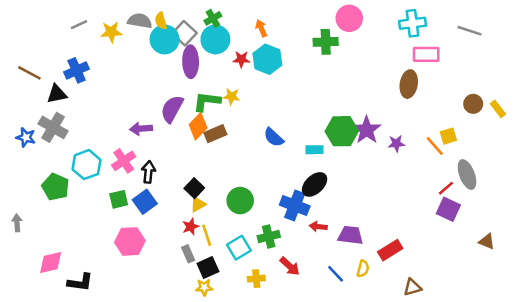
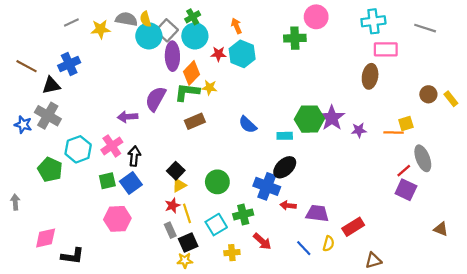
orange diamond: (198, 126) -> (192, 73), moved
orange line: (435, 146) -> (394, 132), turned -48
brown triangle: (487, 241) -> (441, 229), moved

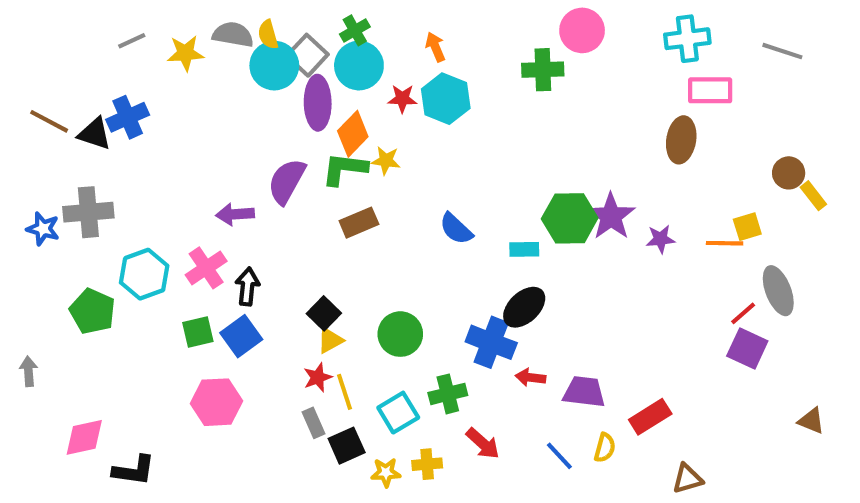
black triangle: (51, 85) -> (95, 134), moved, turned 30
yellow rectangle: (451, 99) -> (813, 196), moved
gray cross: (48, 116) -> (88, 212), turned -35
yellow star: (185, 260) -> (386, 472), moved

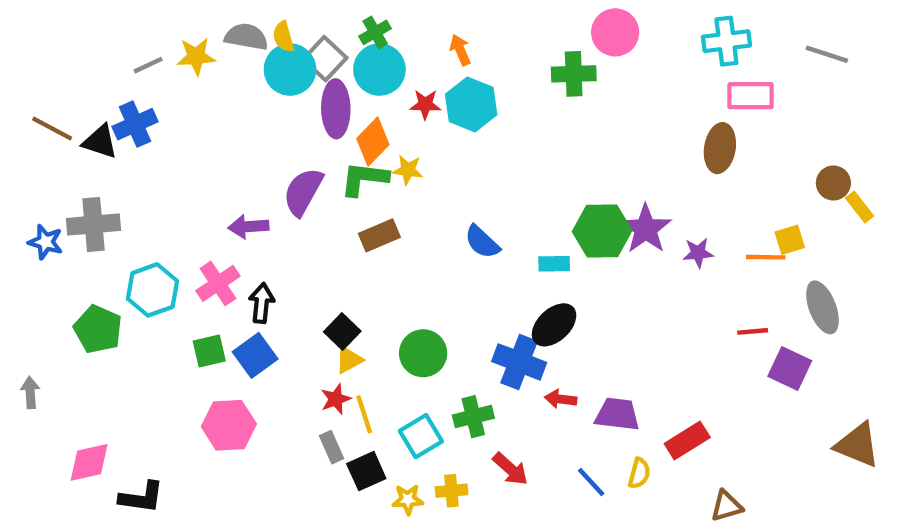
gray line: (132, 41) -> (148, 65), moved
red line: (743, 313) -> (753, 331), moved, turned 36
brown triangle: (811, 421) -> (857, 445), size x1.6

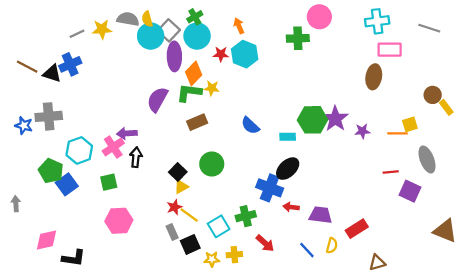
purple arrow: (248, 227) -> (127, 133), moved
green circle: (423, 353) -> (212, 164), moved
blue square: (255, 355) -> (67, 184), moved
yellow line: (364, 414) -> (189, 215), turned -36

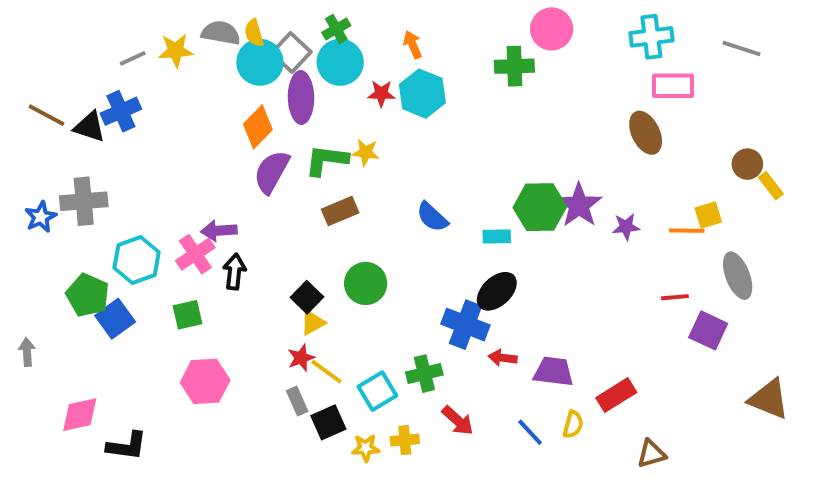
orange diamond: (194, 73) -> (258, 127), moved
brown ellipse: (374, 77) -> (646, 133), turned -35
blue star: (24, 126) -> (41, 217), turned 30

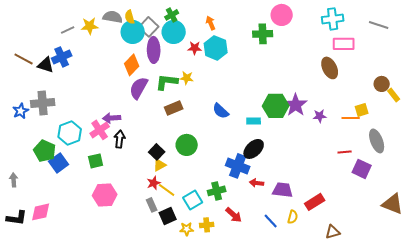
black L-shape: (127, 446) -> (17, 218), moved

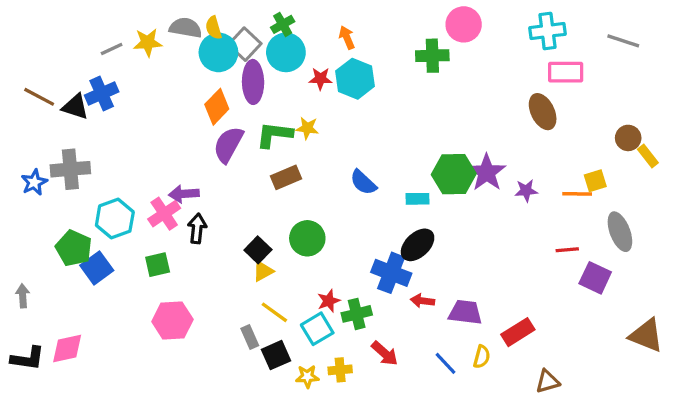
red star: (154, 183) -> (329, 301), moved

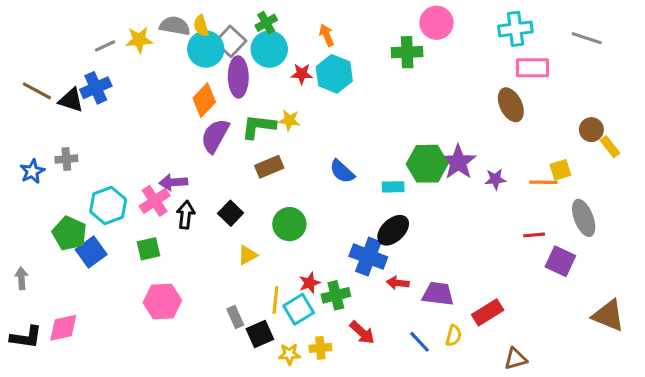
gray cross: (70, 169) -> (66, 159), size x0.6
black square: (258, 250) -> (231, 213), moved
yellow line: (274, 312) -> (275, 300), moved, turned 60

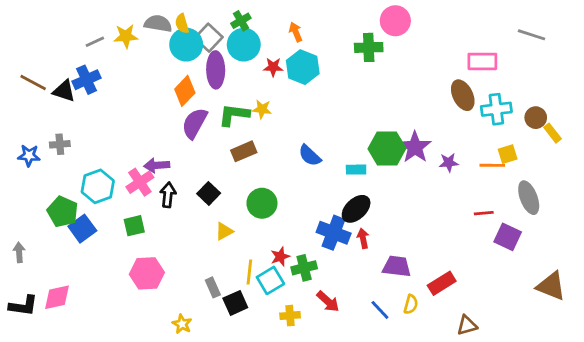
cyan cross: (515, 29) -> (496, 109), moved
blue star: (32, 171) -> (29, 156), turned 30
red arrow: (398, 283) -> (363, 238), moved, turned 72
yellow star: (289, 354) -> (182, 324), moved, turned 30

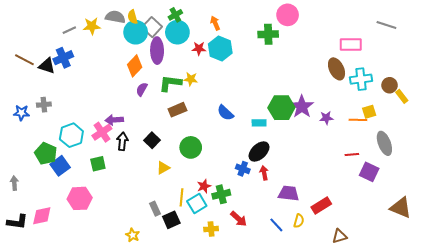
purple semicircle: (195, 123) -> (142, 89), size x0.6
blue cross: (334, 233) -> (243, 169), size x0.6
pink hexagon: (147, 273) -> (80, 198), moved

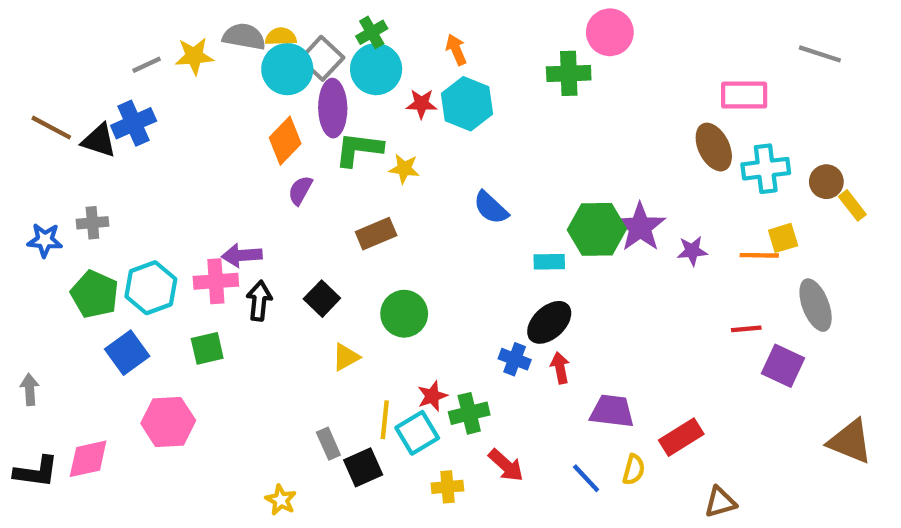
yellow semicircle: (133, 17) -> (281, 37), turned 104
green L-shape: (170, 83) -> (359, 149), moved
blue semicircle: (225, 113) -> (491, 208), moved
pink cross: (102, 132) -> (216, 281), turned 30
green pentagon: (46, 154) -> (95, 294), moved

